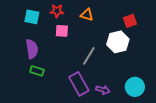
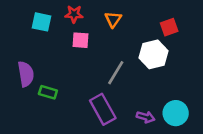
orange triangle: (87, 15) -> (113, 19), turned 48
purple semicircle: (32, 49) -> (26, 74), moved
purple arrow: (103, 90) -> (146, 117), moved

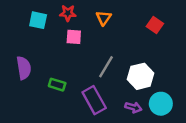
red square: (169, 27) -> (155, 25), turned -35
white hexagon: (153, 54) -> (141, 76), moved
green rectangle: (48, 92) -> (57, 85), moved

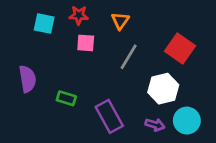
red square: (155, 25) -> (180, 48), moved, size x1.5
gray line: (106, 67) -> (129, 57), moved

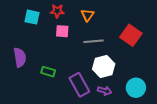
gray line: (129, 57) -> (94, 41), turned 54
white hexagon: (163, 89) -> (104, 67), moved
purple arrow: (155, 125) -> (105, 91), moved

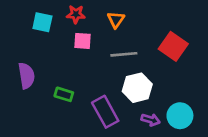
purple arrow: (105, 91) -> (151, 120), moved

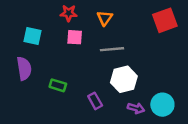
cyan square: (42, 22) -> (32, 36), moved
red square: (173, 46) -> (165, 20), moved, turned 35
purple rectangle: (105, 112) -> (95, 101), size x0.6

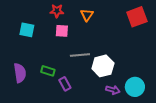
gray line: (112, 49) -> (80, 55), moved
purple semicircle: (24, 68) -> (20, 73), moved
purple rectangle: (95, 101) -> (65, 84), moved

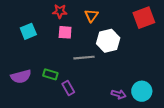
cyan square: (27, 30) -> (28, 31), turned -35
white hexagon: (103, 66) -> (108, 41), moved
purple semicircle: (20, 73) -> (21, 76), turned 84

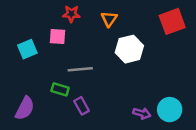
cyan square: (28, 31) -> (27, 49), moved
pink square: (65, 32) -> (58, 37), moved
gray line: (84, 58) -> (80, 69), moved
purple semicircle: (21, 76) -> (25, 108), moved, turned -48

